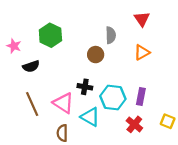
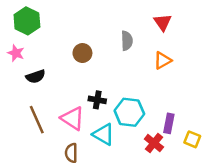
green hexagon: (50, 35) -> (27, 21), moved
brown circle: (96, 55) -> (82, 53), moved
purple rectangle: (141, 96) -> (169, 123), moved

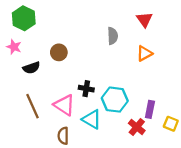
brown circle: (82, 53) -> (59, 52), moved

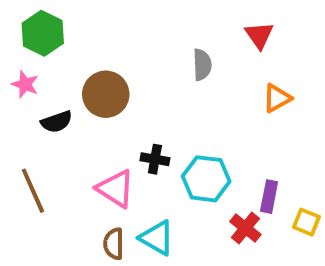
brown circle: (59, 52) -> (106, 94), size x1.5
orange triangle: (144, 53) -> (277, 98), moved
brown line: (33, 106) -> (33, 191), moved
cyan triangle: (92, 119) -> (157, 238), moved

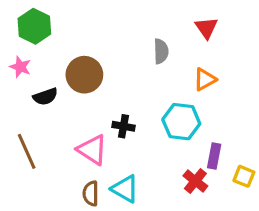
orange triangle: (277, 98) -> (205, 79), moved
cyan hexagon: (206, 179) -> (181, 122), moved

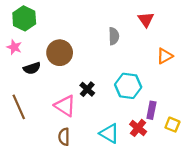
orange triangle: (205, 79) -> (165, 56), moved
black cross: (123, 126) -> (87, 89), turned 32
cyan triangle: (125, 189) -> (109, 133), moved

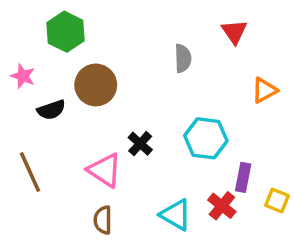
green hexagon: (24, 18) -> (66, 32), moved

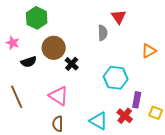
red triangle: (234, 32) -> (119, 17), moved
black cross: (140, 144) -> (72, 64), moved

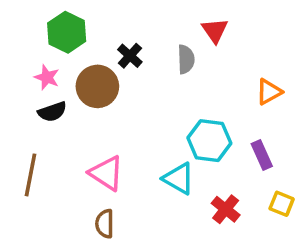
pink star: (13, 43) -> (47, 77), moved
black cross: (72, 64) -> (130, 56), moved
brown line: (17, 97) -> (31, 175), turned 35
purple rectangle: (137, 100) -> (262, 155), moved, turned -35
cyan triangle: (99, 121) -> (179, 179), moved

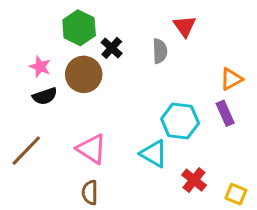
green hexagon: (67, 32) -> (79, 28), moved
purple rectangle: (262, 155) -> (225, 113), moved
brown line: (31, 175) -> (26, 151), turned 33
yellow square: (282, 204) -> (236, 194), moved

